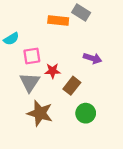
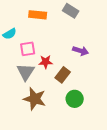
orange rectangle: (58, 21) -> (38, 15), moved

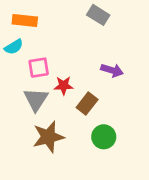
orange rectangle: (38, 15) -> (25, 21), moved
brown star: (35, 99) -> (48, 137), turned -30

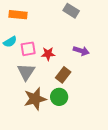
cyan semicircle: (14, 47) -> (10, 42), moved
red star: (64, 86) -> (48, 54), moved
green circle: (104, 137) -> (59, 97), moved

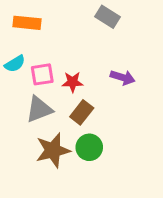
gray triangle: (26, 72) -> (39, 109), turned 36
brown rectangle: (63, 75) -> (82, 112), moved

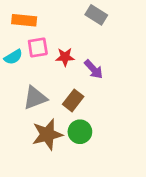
pink square: (42, 74) -> (38, 47), moved
purple arrow: (123, 77) -> (94, 69), moved, turned 30
red star: (73, 82) -> (65, 57), moved

